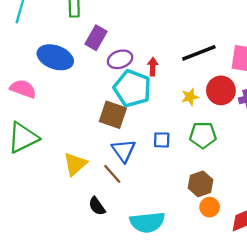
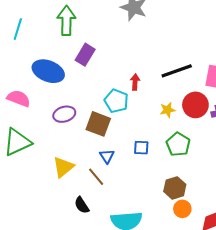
purple ellipse: (120, 59) -> (64, 114), moved
cyan pentagon: (132, 88) -> (116, 101), size x0.7
green pentagon: (203, 135) -> (178, 144), turned 30
blue triangle: (124, 151) -> (107, 156), size x0.7

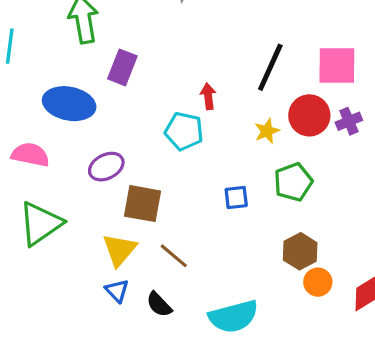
black line: (177, 71) -> (270, 67), turned -36
brown square: (98, 124) -> (142, 204), moved
green pentagon: (178, 144) -> (293, 182), turned 30
blue triangle: (107, 156) -> (117, 291), moved

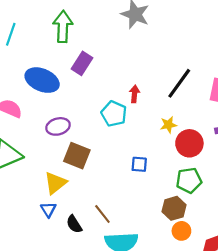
red circle: (309, 115) -> (189, 143), moved
green pentagon: (293, 182) -> (189, 180), moved
brown line: (174, 256) -> (102, 214), moved

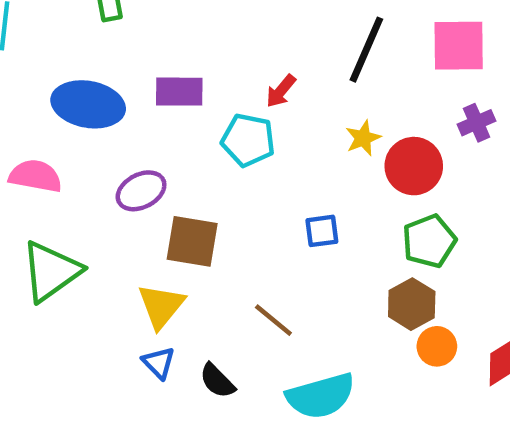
purple rectangle: (82, 63) -> (179, 92), moved, turned 70
red arrow: (134, 94) -> (281, 91), turned -133
brown line: (102, 214) -> (273, 320), moved

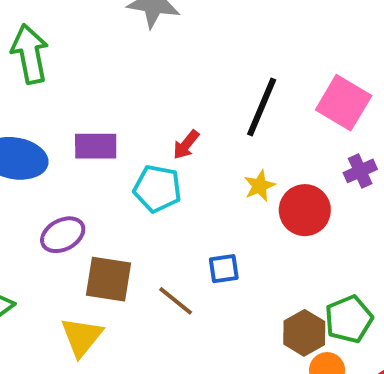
pink square: (459, 46) -> (344, 103), turned 32
green pentagon: (429, 241) -> (349, 319), moved
brown line: (273, 320) -> (176, 301), moved

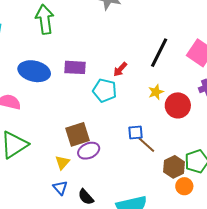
purple ellipse: (63, 235) -> (89, 151), moved
brown square: (109, 279) -> (78, 134), turned -30
brown line: (176, 301) -> (146, 145), moved
yellow triangle: (82, 337) -> (62, 162), size x0.7

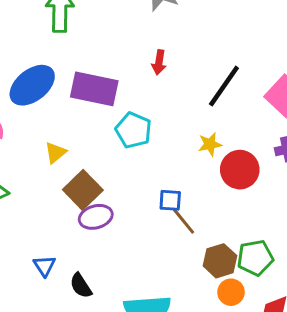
purple rectangle: (75, 67) -> (94, 89), size x1.4
red arrow: (120, 69) -> (159, 62), moved, turned -42
blue ellipse: (34, 71) -> (32, 85), turned -60
brown square: (78, 134) -> (83, 190), turned -35
yellow triangle: (62, 162) -> (55, 153), moved

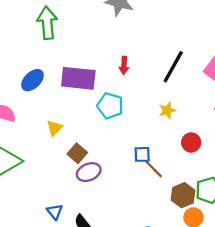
red arrow: (159, 62) -> (124, 65), moved
blue ellipse: (32, 85) -> (32, 80), size x0.7
red circle: (240, 170) -> (191, 142), moved, size x0.7
brown square: (83, 190) -> (77, 153), size x0.7

